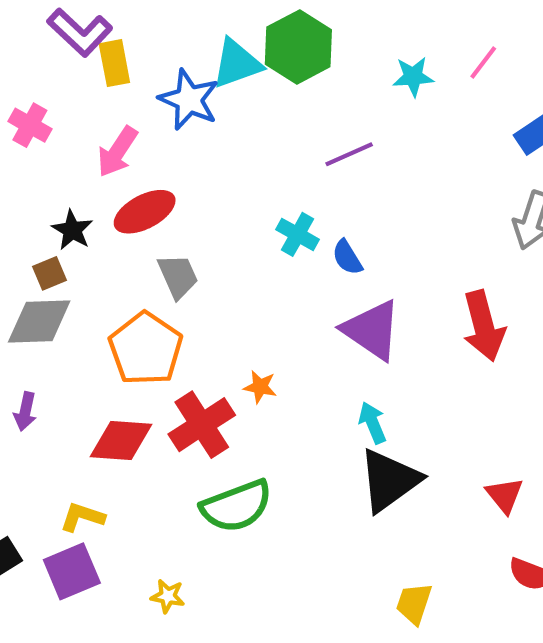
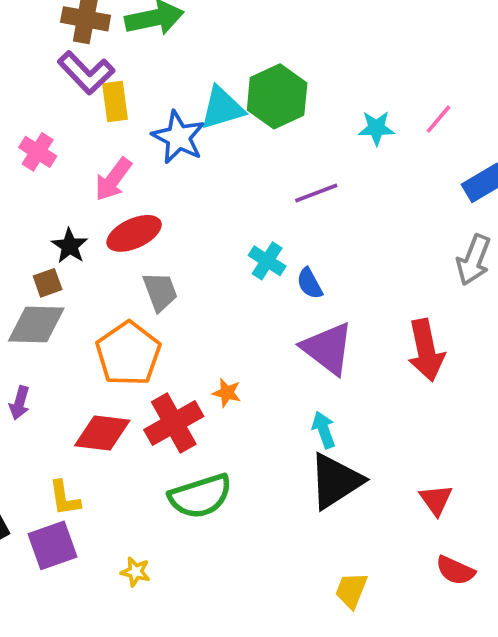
yellow L-shape: (82, 517) -> (64, 498), turned -120

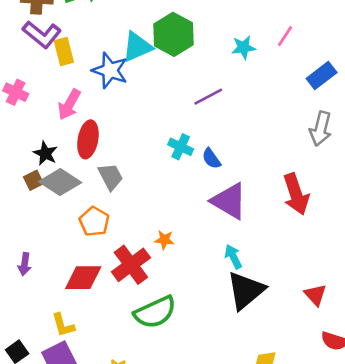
red ellipse: (134, 233) -> (88, 139), turned -48
gray diamond: (36, 325) -> (60, 182), moved, turned 39
orange pentagon: (128, 354) -> (94, 222), size x0.7

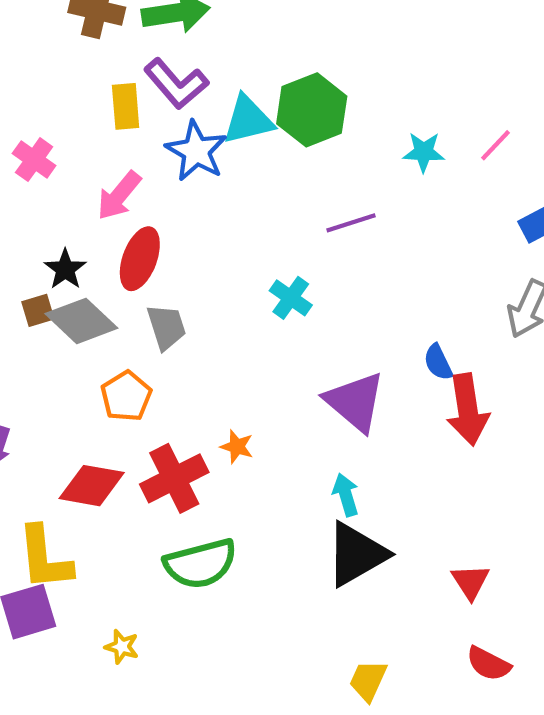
purple L-shape: (42, 34) -> (176, 84), moved
blue semicircle: (211, 159) -> (438, 362), moved
yellow L-shape: (63, 325) -> (45, 558), size x1.6

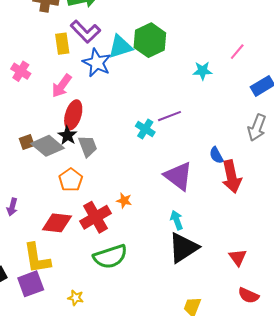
cyan star: (424, 152) -> (202, 71), moved
purple line: (351, 223) -> (169, 116), moved
black star: (65, 269) -> (67, 135), moved

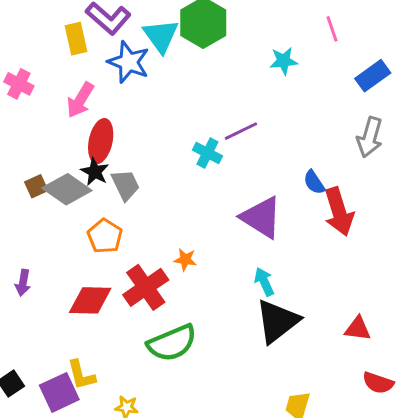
cyan triangle: (120, 47) -> (161, 36), turned -44
pink line: (237, 52) -> (332, 29), turned -54
red triangle: (238, 257) -> (358, 329), turned -42
yellow L-shape: (37, 258) -> (81, 375), moved, size x0.7

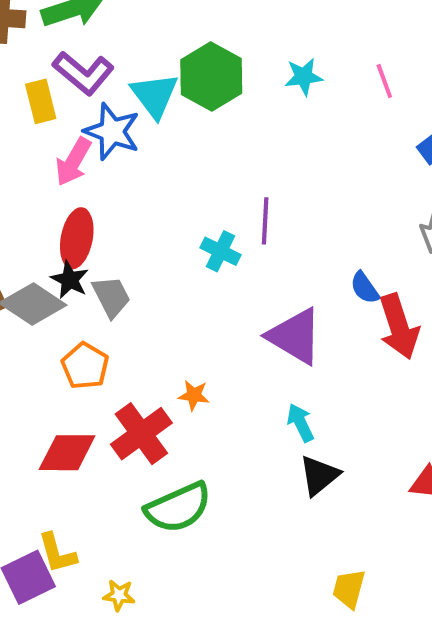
cyan star: (284, 61) -> (304, 77), moved
pink arrow: (80, 100) -> (73, 162), moved
purple line: (241, 131) -> (265, 221), turned -60
black triangle: (277, 321) -> (319, 475), size x0.7

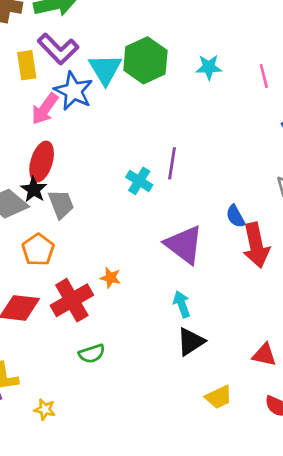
green semicircle: (178, 508) -> (92, 354), size x0.6
yellow trapezoid: (349, 589) -> (219, 397), moved, turned -136

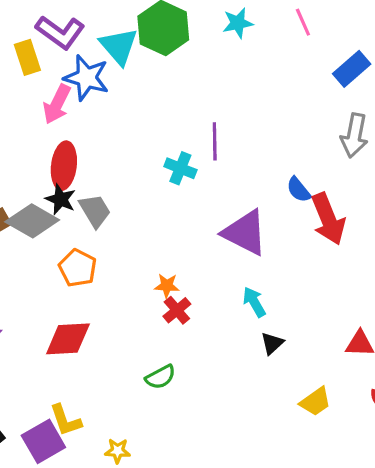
red cross: (72, 300) -> (177, 310), moved, size x0.6
black triangle: (191, 342) -> (272, 343), size x0.7

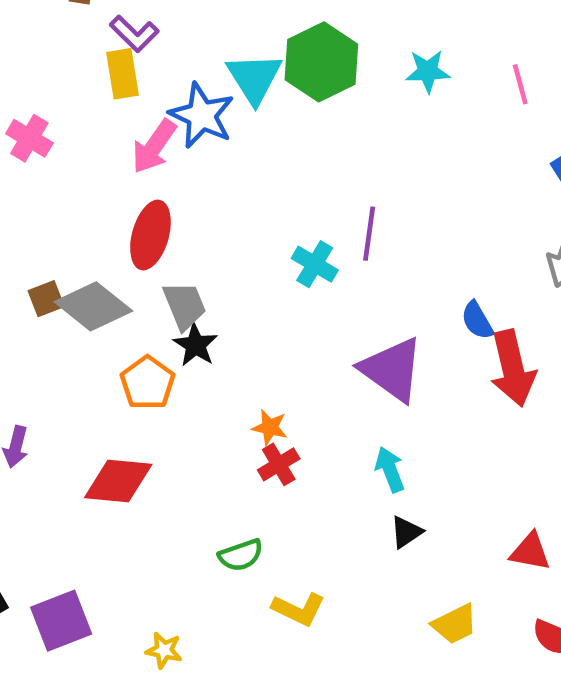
purple L-shape: (60, 32) -> (134, 34), moved, size x0.7
black star: (61, 199) -> (196, 345), moved
yellow L-shape: (66, 420) -> (299, 609), moved, turned -54

